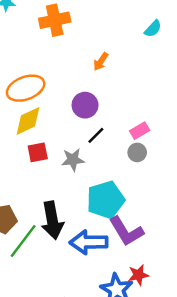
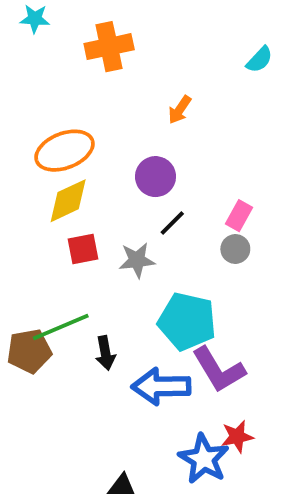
pink rectangle: (140, 131) -> (239, 216), turned -30
cyan pentagon: (106, 200) -> (187, 321), turned 30
black arrow: (52, 220) -> (105, 353), size x0.6
green line: (23, 241) -> (61, 327), moved, turned 30

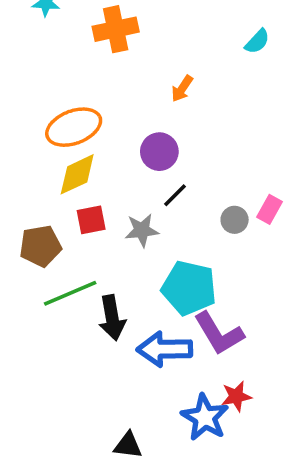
pink rectangle: (239, 216) -> (269, 209), moved
brown pentagon: (29, 351) -> (40, 246), moved
black arrow: (105, 353) -> (112, 318), size x1.4

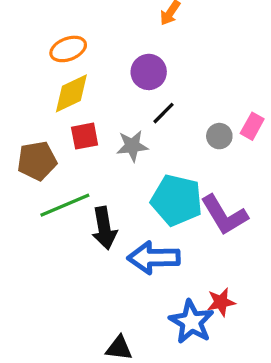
orange ellipse: (74, 127) -> (68, 49), size x0.7
purple L-shape: (219, 333) -> (224, 215), moved

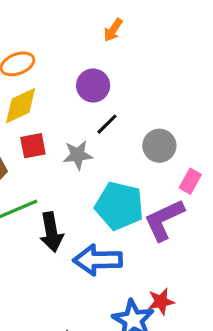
pink rectangle: (252, 126) -> (190, 181), moved
gray circle: (219, 136) -> (159, 146), size x1.4
purple L-shape: (224, 215) -> (164, 220), turned 96

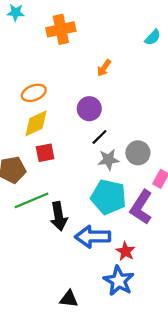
gray star: (78, 155) -> (108, 160), moved
purple L-shape: (164, 220) -> (141, 207), turned -32
red star: (161, 302) -> (125, 251), moved, turned -30

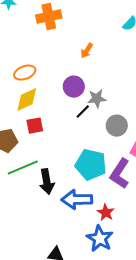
gray star: (108, 160) -> (97, 99), moved

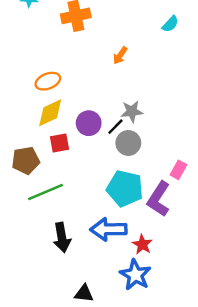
purple circle: (74, 87) -> (89, 123), moved
gray circle: (117, 126) -> (128, 143), moved
black arrow: (47, 182) -> (62, 237), moved

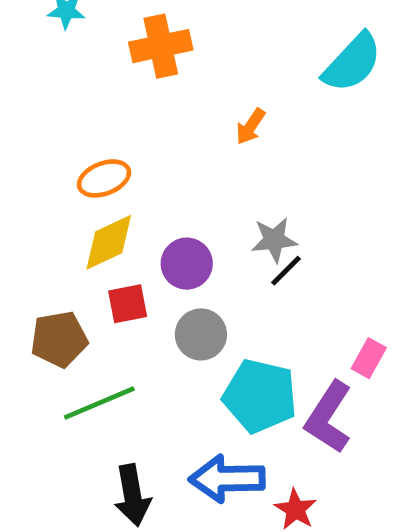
cyan semicircle: (170, 24) -> (352, 63), size x1.8
black line: (115, 127) -> (286, 271), moved
gray circle: (128, 143) -> (201, 334), moved

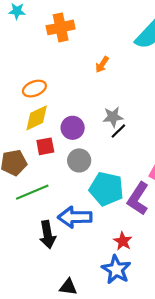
blue arrow: (227, 479) -> (75, 217), moved

